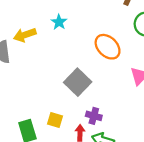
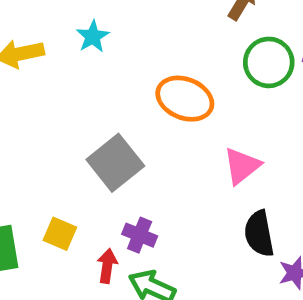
orange ellipse: (108, 47) -> (185, 99), turned -30

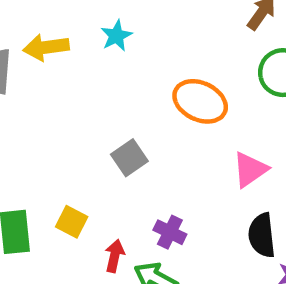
gray square: (115, 163) -> (129, 158), size x0.7
purple cross: (140, 235) -> (170, 232), moved

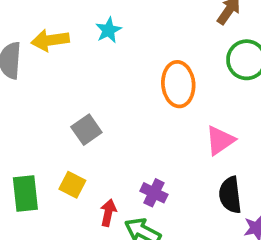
orange ellipse: (200, 101) -> (178, 84), turned 60
gray square: (129, 158) -> (86, 130), moved

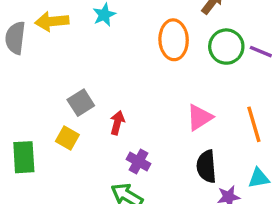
orange ellipse: (178, 84) -> (174, 40), moved
yellow square: (72, 185) -> (67, 138), moved
red arrow: (108, 213) -> (117, 123), moved

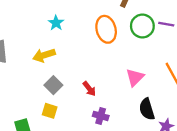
yellow arrow: (52, 21) -> (44, 55), moved
red arrow: (117, 123) -> (89, 89), moved, turned 140

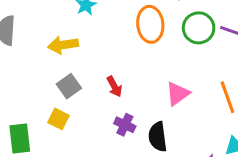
red arrow: (89, 89) -> (114, 86), moved
black semicircle: (147, 109) -> (158, 137), moved
purple cross: (101, 116) -> (125, 125), moved

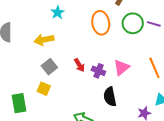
purple cross: (125, 125) -> (98, 71), moved

